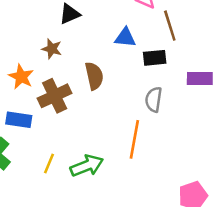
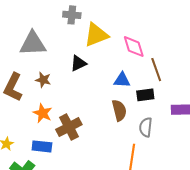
brown star: (52, 49) -> (43, 80), moved
brown semicircle: (94, 76) -> (119, 110), moved

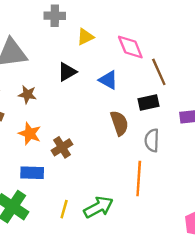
yellow triangle: (96, 35) -> (85, 37), size x0.6
blue triangle: (122, 80) -> (108, 80), moved, turned 30
brown cross: (69, 127) -> (62, 147), size x0.7

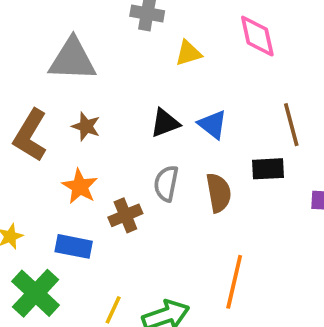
pink diamond: (130, 47) -> (257, 36), moved
black triangle: (67, 72) -> (165, 123), moved
gray semicircle: (152, 140) -> (166, 183), moved

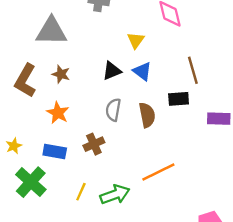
yellow triangle: (188, 53) -> (136, 40), moved, turned -36
brown cross: (125, 215) -> (94, 144), moved
orange line: (234, 282) -> (158, 172), turned 52

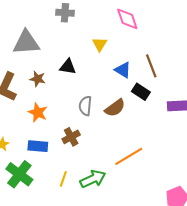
black triangle: (112, 71) -> (68, 67), moved, turned 36
blue triangle: (142, 71) -> (123, 70), moved
black rectangle: (179, 99) -> (141, 92), turned 42
brown semicircle: (147, 115) -> (115, 108), turned 70

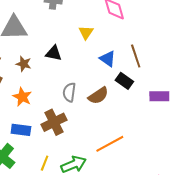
brown cross: (71, 137) -> (54, 122), size x1.4

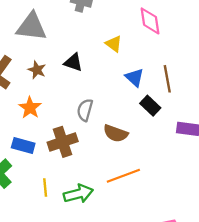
yellow triangle: (86, 33) -> (114, 44), turned -35
brown semicircle: (98, 96) -> (116, 133), moved, turned 45
yellow line: (45, 163) -> (45, 188), turned -35

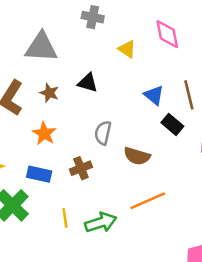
yellow triangle: (114, 44) -> (127, 49), moved
brown cross: (63, 142) -> (81, 168), size x0.7

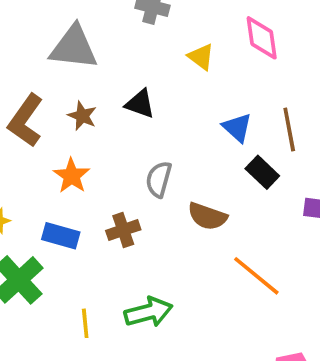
orange line: (148, 201) -> (256, 276), moved, turned 60
yellow line: (65, 218) -> (85, 323), moved

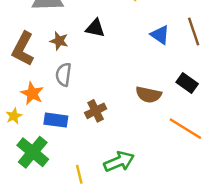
black rectangle: (262, 172) -> (187, 83), moved
orange star: (72, 176) -> (32, 93), moved
gray semicircle: (159, 179) -> (64, 75), moved

